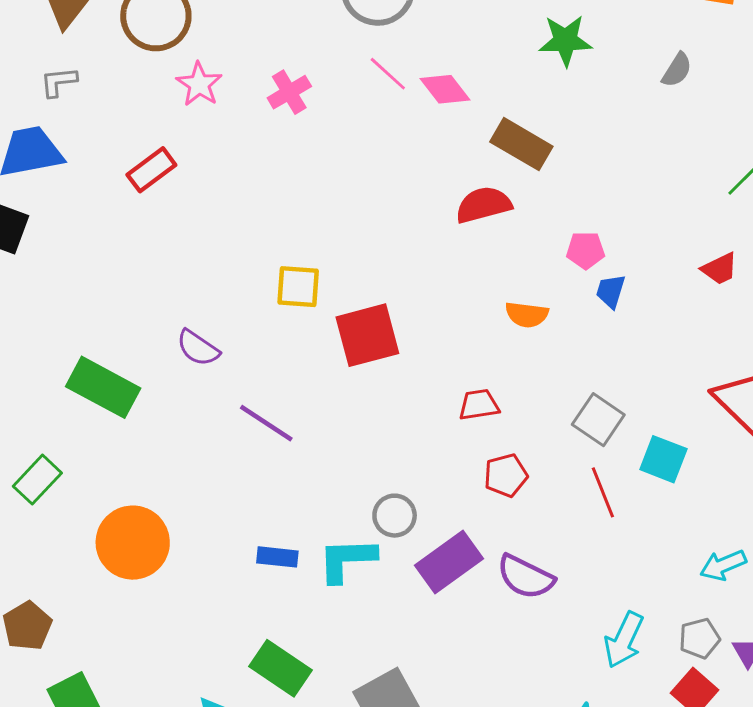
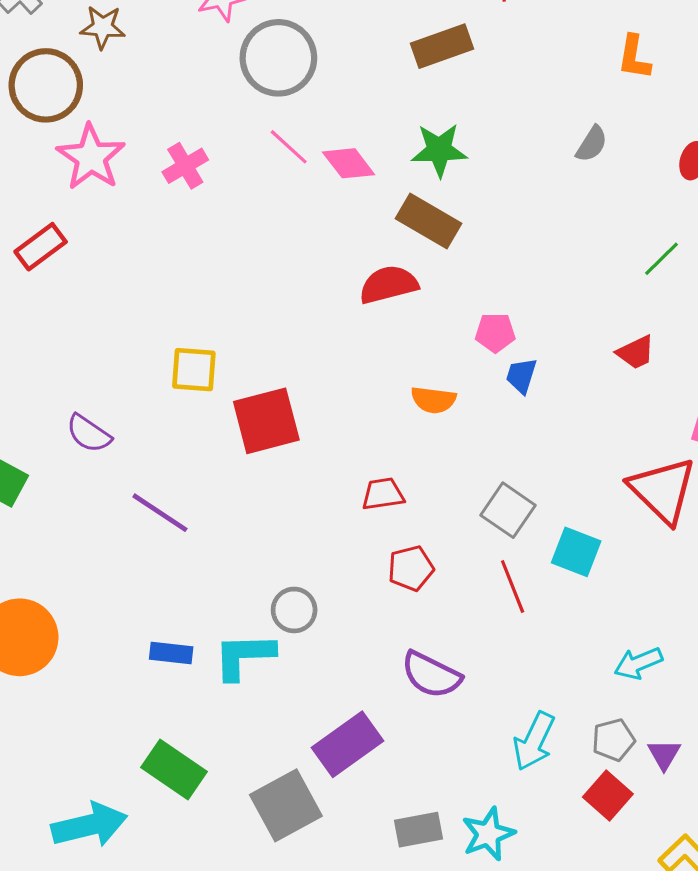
green star: (565, 41) -> (439, 150), moved
pink star: (199, 84) -> (91, 157), size x1.4
purple rectangle: (449, 562) -> (347, 744), moved

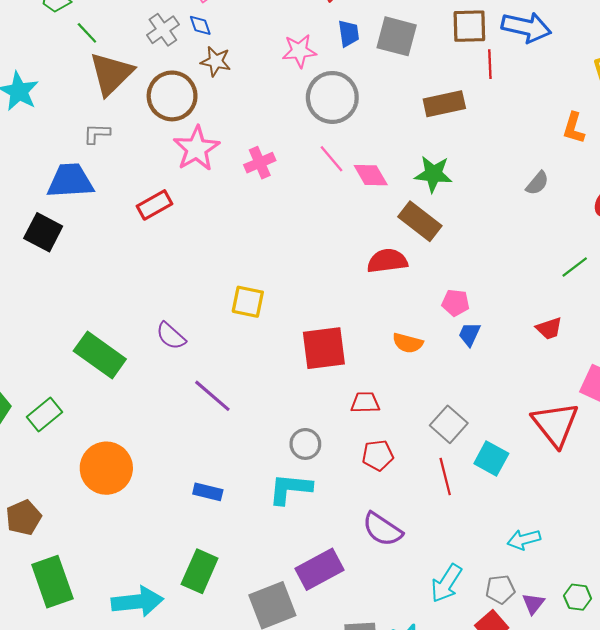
red square: (266, 421) -> (324, 348), moved
gray circle: (294, 610) -> (305, 444), moved
cyan L-shape: (244, 656) -> (290, 489), moved
green rectangle: (174, 770) -> (200, 571), turned 72

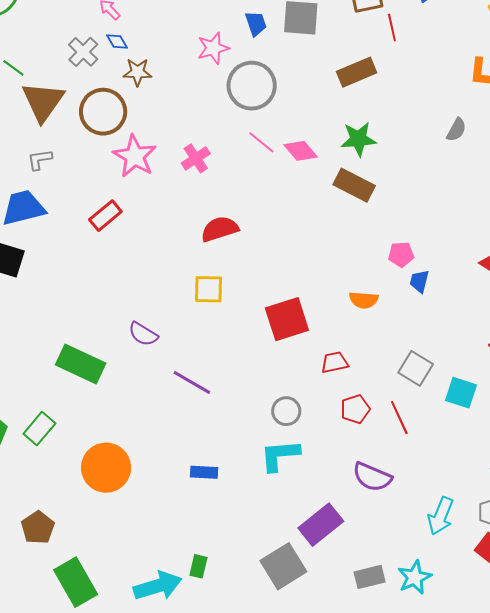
red semicircle: (387, 261) -> (220, 229), moved
red line: (445, 477) -> (399, 418), moved
green rectangle: (200, 571) -> (198, 566), moved, size x0.6

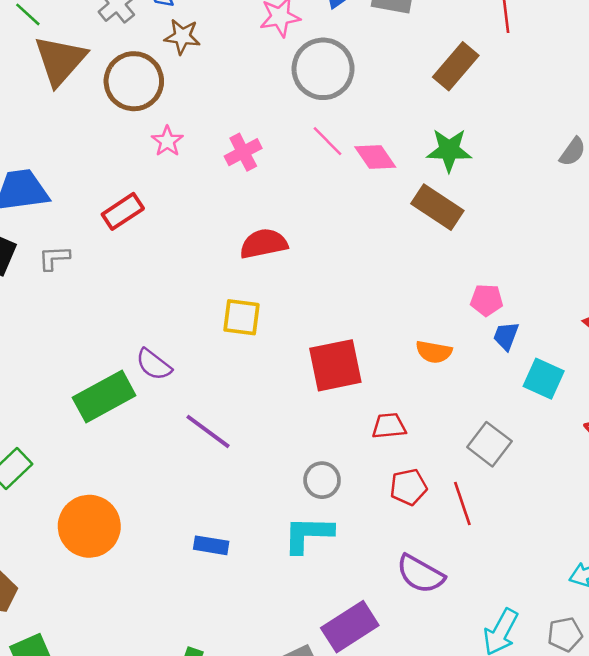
brown rectangle: (357, 72) -> (456, 66), turned -33
pink star: (135, 156) -> (167, 141), size x0.6
gray L-shape: (40, 160) -> (54, 258), moved
green rectangle: (81, 364) -> (104, 396), moved, turned -60
cyan square: (461, 393) -> (544, 379), moved

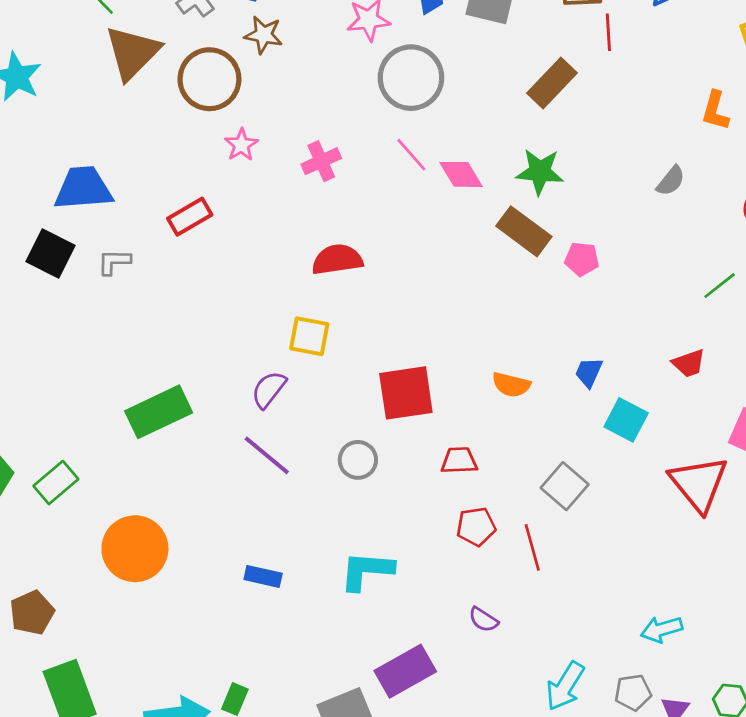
pink pentagon: (487, 300) -> (582, 259), moved
purple semicircle: (154, 365) -> (269, 390), moved, turned 87
gray circle: (322, 480) -> (358, 460), moved
purple semicircle: (420, 574) -> (483, 620), size x0.6

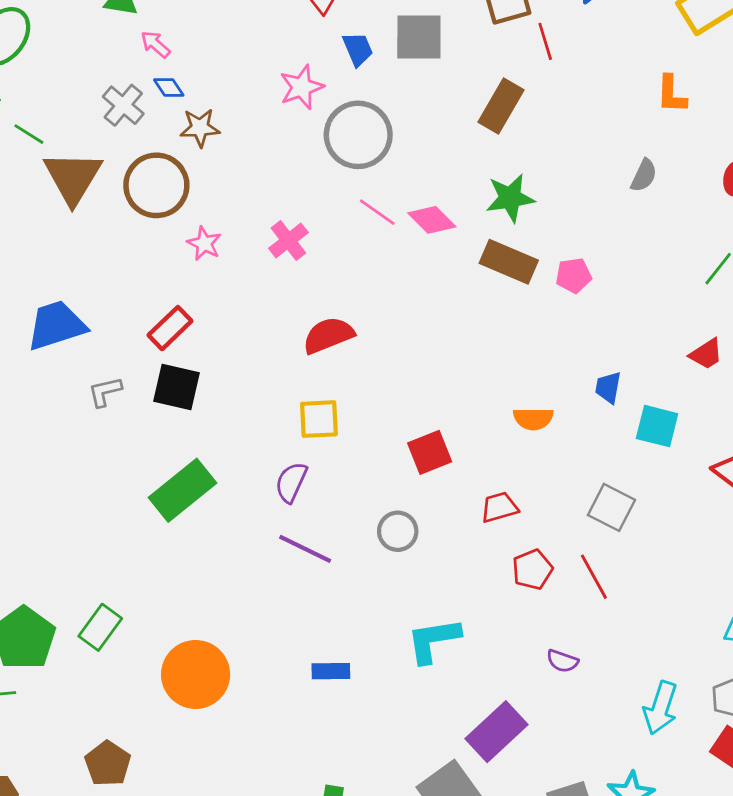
black square: (50, 253) -> (176, 387), moved
red square: (406, 393) -> (430, 452), size x0.7
green rectangle: (159, 412) -> (183, 490), moved

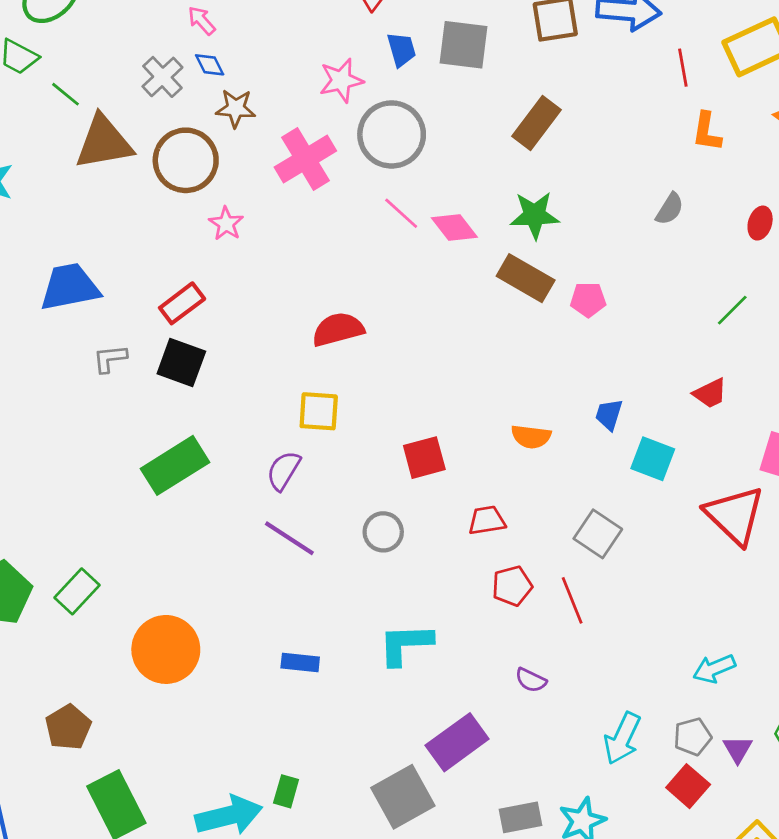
red line: (545, 41) -> (683, 68), moved
brown triangle: (73, 177) -> (104, 142), turned 42
pink cross: (288, 240) -> (305, 159), moved, size x1.5

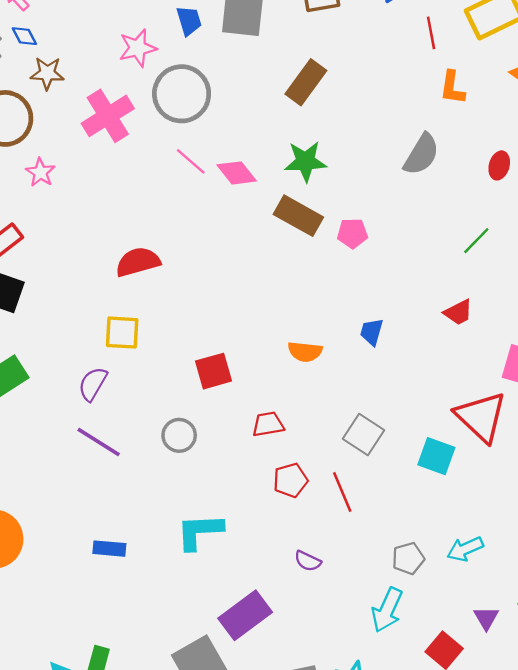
gray semicircle: (670, 209) -> (421, 154), size x1.5
cyan square: (653, 459) -> (436, 456), moved
gray pentagon: (693, 737) -> (408, 558), moved

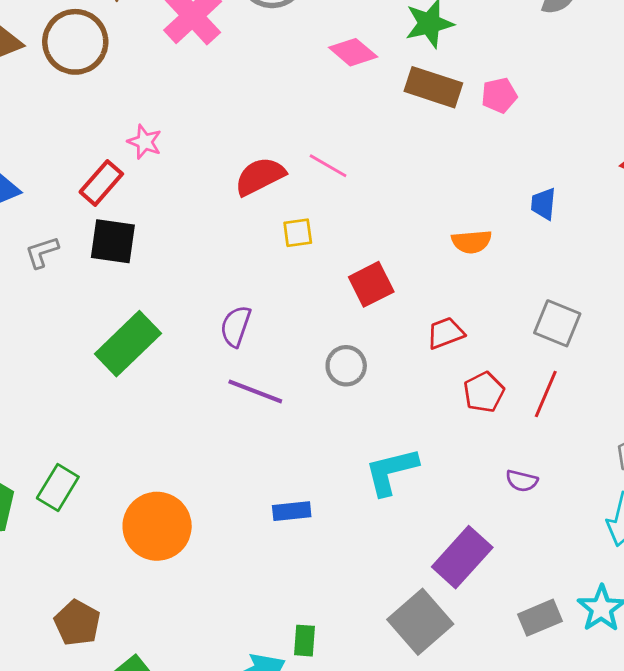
pink line: (191, 161) -> (328, 166), moved
pink star: (40, 172) -> (145, 142), moved
yellow square: (122, 333) -> (298, 233), moved, size x0.7
red line: (342, 492) -> (546, 394), turned 57

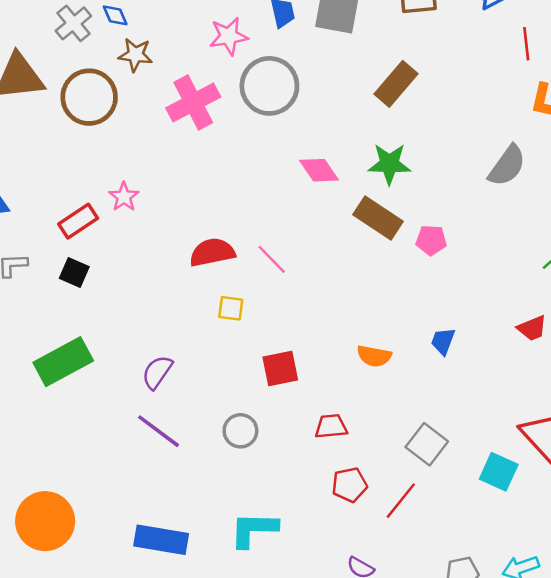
black square: (113, 241) -> (74, 273), size x0.7
blue rectangle: (292, 511) -> (161, 540), size x1.6

